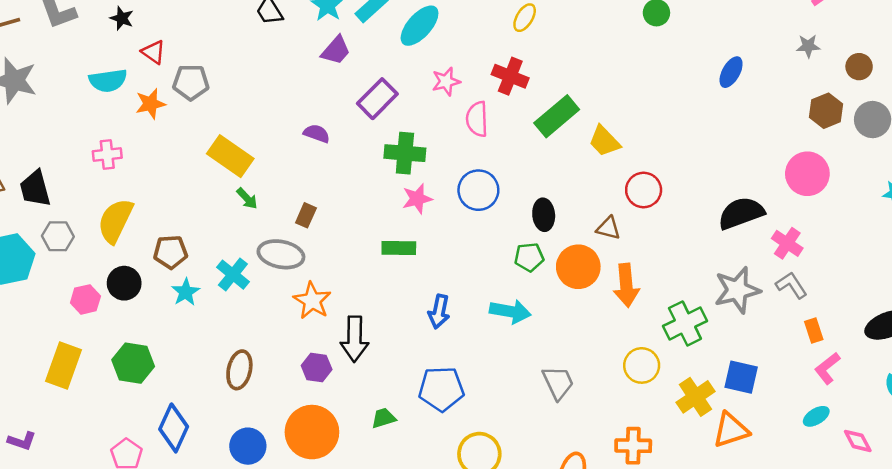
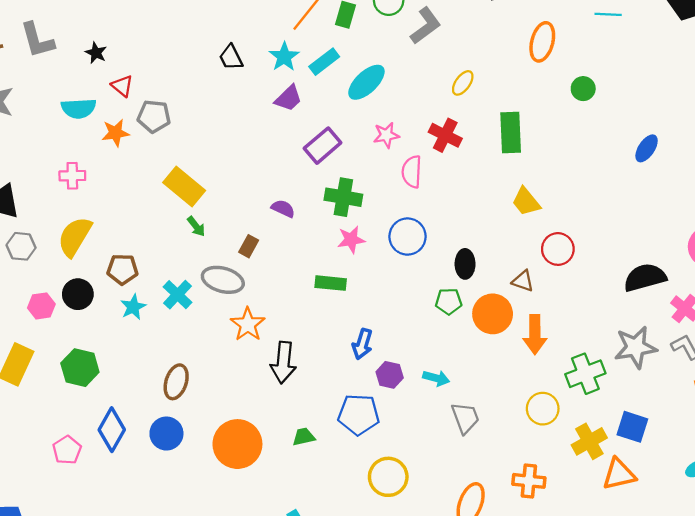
green rectangle: (557, 116) -> (511, 133), moved, turned -57
purple semicircle: (317, 133) -> (283, 209), moved
cyan arrow: (510, 311) -> (436, 378), moved, size x0.7
purple hexagon: (317, 367) -> (390, 375), moved
blue circle: (248, 446) -> (166, 434), moved

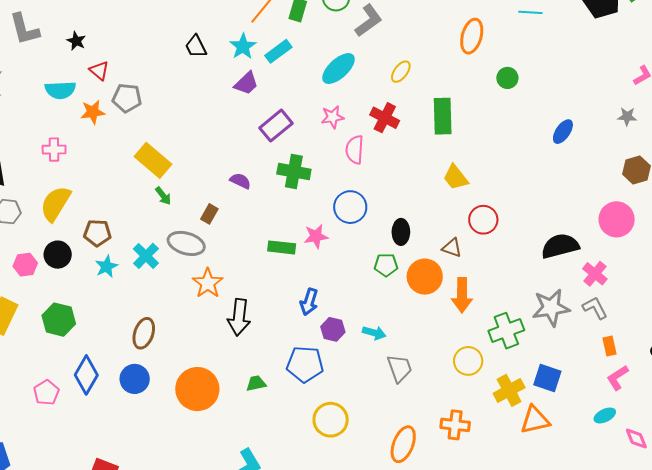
cyan ellipse: (366, 82) -> (339, 69), moved
pink star: (351, 240) -> (316, 236), moved

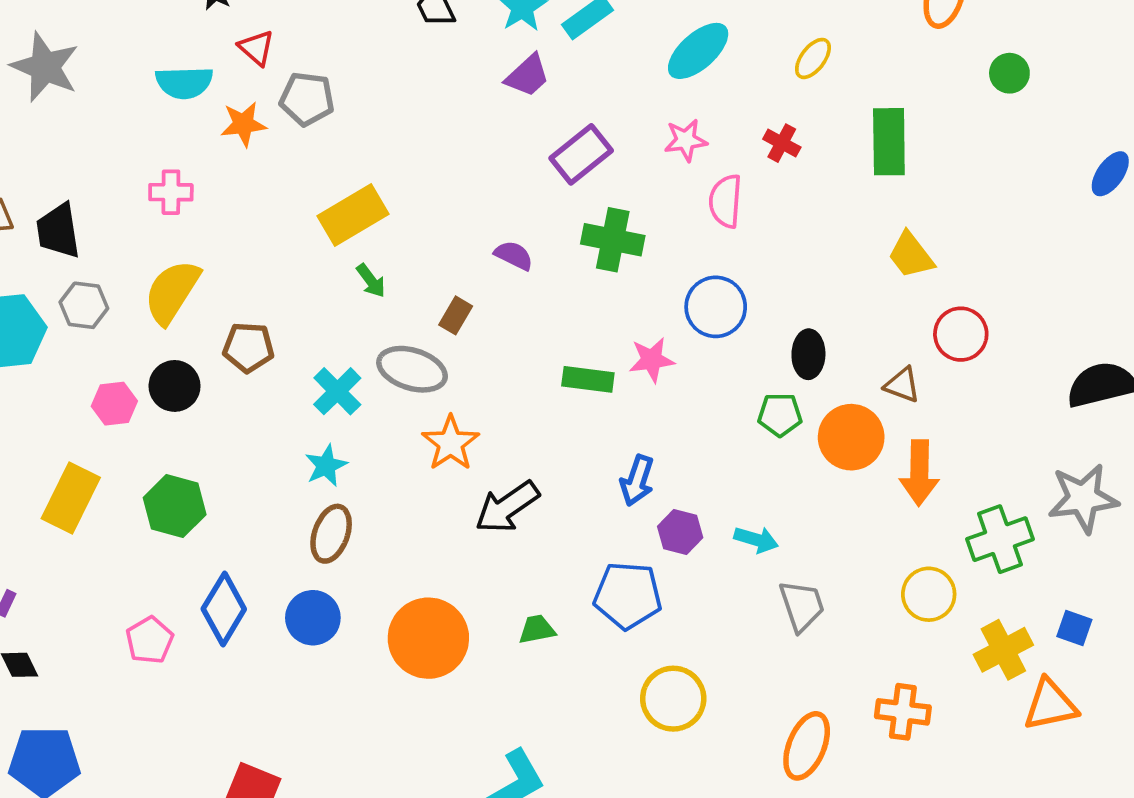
red cross: (385, 118) -> (782, 143), size x0.7
yellow rectangle: (153, 160) -> (353, 215), turned -72
cyan star: (106, 266) -> (326, 466), moved
black arrow: (239, 317) -> (507, 507), turned 48
blue square: (547, 378) -> (1074, 628), size x0.7

